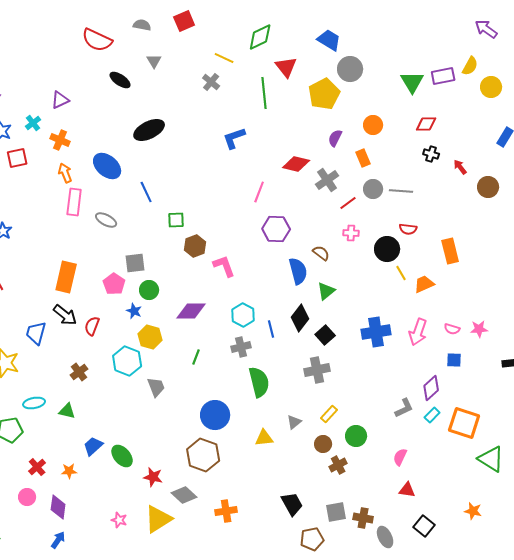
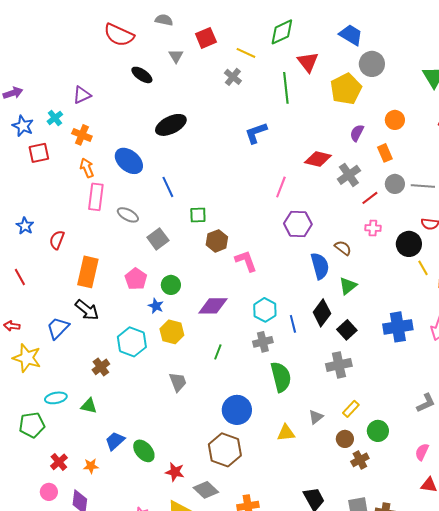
red square: (184, 21) -> (206, 38), moved
gray square: (135, 263) -> (158, 239), moved, turned -30
red semicircle: (92, 326) -> (57, 240), moved
blue trapezoid: (36, 333) -> (58, 328), turned 30
cyan hexagon: (127, 361) -> (132, 342), moved

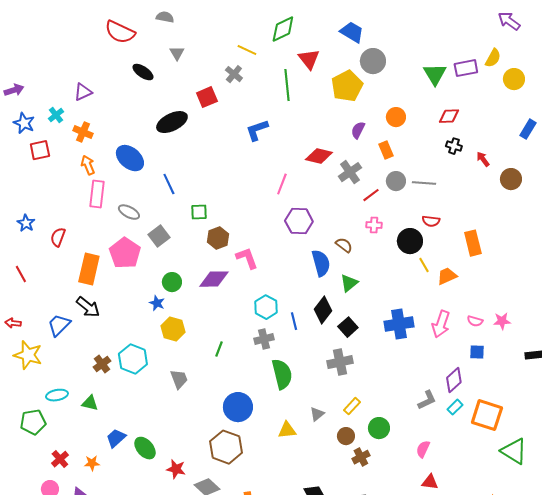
red square: (206, 38) -> (207, 97), moved
pink pentagon: (136, 279) -> (125, 253), moved, size x1.4
purple diamond: (213, 306) -> (214, 279), moved
cyan hexagon: (132, 342) -> (133, 359), moved

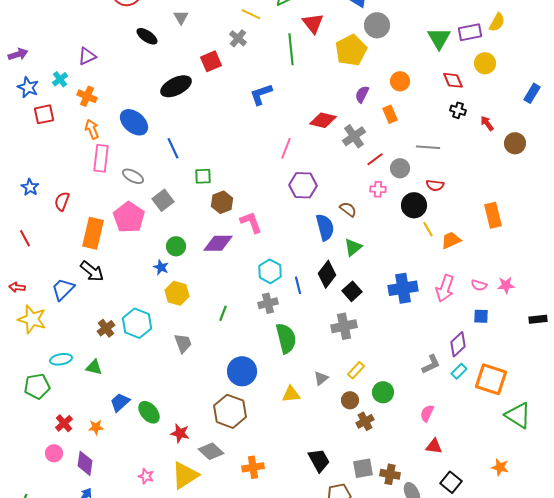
yellow circle: (514, 79) -> (485, 63), moved
red diamond: (449, 116) -> (453, 80), turned 70
gray circle: (396, 181) -> (400, 168), moved
orange rectangle: (473, 243) -> (493, 215), moved

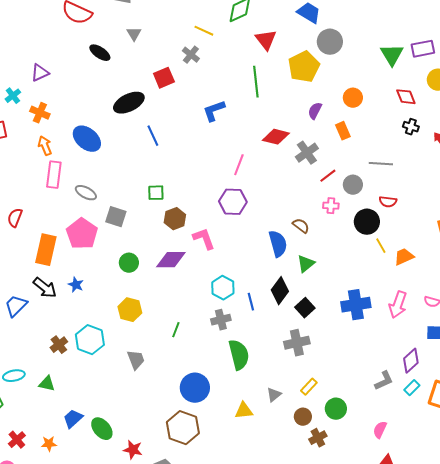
green line: (291, 49) -> (256, 82), moved
blue line: (173, 148) -> (153, 136), moved
purple hexagon: (303, 185) -> (233, 202), moved
gray square: (163, 200) -> (116, 217), turned -35
blue star: (161, 267) -> (76, 285), moved

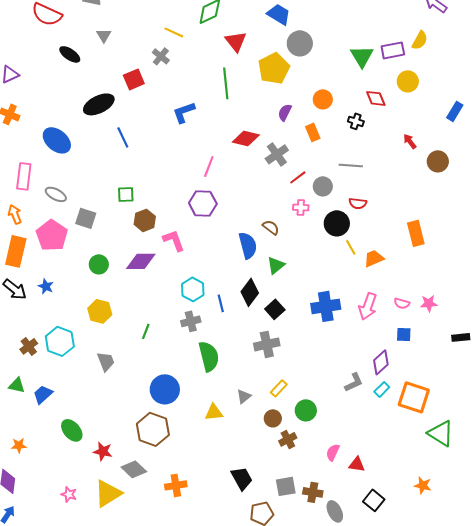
black cross: (411, 127) -> (356, 121), moved
orange arrow: (45, 146) -> (15, 214), moved
blue trapezoid: (73, 419) -> (43, 394), moved
pink semicircle: (380, 430) -> (333, 452), moved

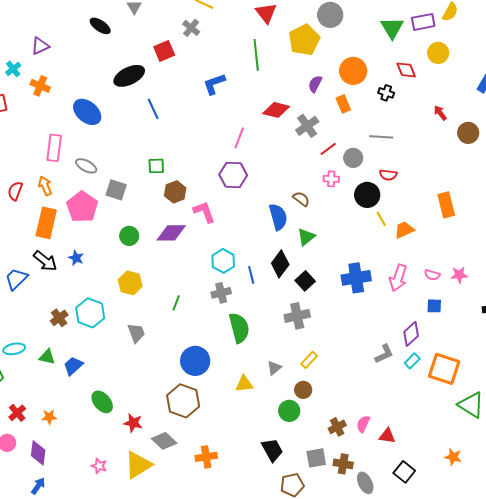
orange circle: (323, 99) -> (353, 71), size x1.4
green circle: (306, 410) -> (289, 411), moved
brown cross: (288, 439) -> (337, 427), moved

